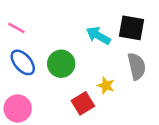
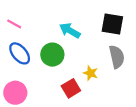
cyan arrow: (98, 36) -> (70, 31), moved

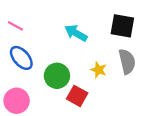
green circle: (52, 55) -> (57, 76), moved
yellow star: (91, 73) -> (99, 70), moved
red square: (71, 88) -> (77, 96), turned -30

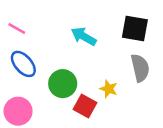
yellow star: (99, 70) -> (109, 89), moved

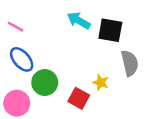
black square: (135, 28) -> (110, 30), moved
cyan arrow: (84, 36) -> (79, 21), moved
green circle: (63, 84) -> (45, 83), moved

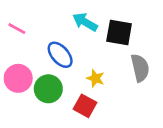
blue ellipse: (22, 59) -> (60, 55), moved
yellow star: (101, 83) -> (95, 78), moved
pink circle: (17, 103) -> (18, 78), moved

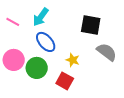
cyan arrow: (85, 22) -> (41, 17), moved, turned -84
gray semicircle: (140, 68) -> (107, 52), turned -40

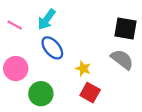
black square: (91, 25) -> (125, 29), moved
green circle: (37, 68) -> (41, 94), moved
red square: (65, 81) -> (90, 93), moved

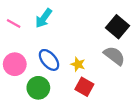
black square: (125, 29) -> (118, 27), turned 30
blue ellipse: (52, 48) -> (49, 60), moved

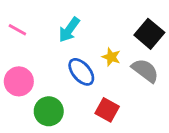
cyan arrow: (44, 18) -> (69, 30), moved
blue ellipse: (49, 60) -> (81, 72), moved
yellow star: (78, 64) -> (111, 57), moved

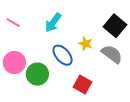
green circle: (49, 111) -> (37, 74), moved

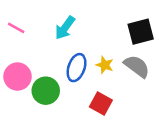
black square: (115, 26) -> (141, 32), turned 35
yellow star: (86, 44) -> (105, 65), moved
blue ellipse: (63, 55) -> (76, 68), turned 60

